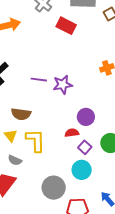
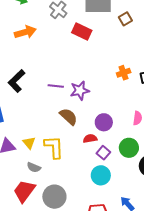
brown semicircle: (21, 114) -> (68, 117), moved, turned -144
gray circle: (54, 188) -> (54, 197), moved

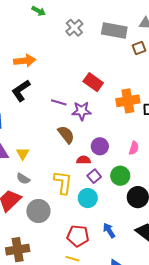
orange arrow: (25, 32) -> (25, 61), moved
red rectangle: (82, 32) -> (93, 82), moved
orange cross: (124, 73) -> (128, 101), size x1.6
yellow L-shape: (54, 147) -> (63, 183), moved

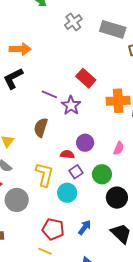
purple star: (82, 111) -> (71, 105), turned 30
brown semicircle: (66, 135) -> (41, 128), moved, turned -132
blue arrow: (109, 230) -> (85, 227), turned 63

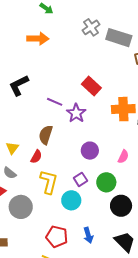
gray cross: (73, 22) -> (91, 27), moved
orange arrow: (20, 49) -> (38, 39), moved
red semicircle: (67, 154) -> (36, 157), moved, turned 112
blue arrow: (85, 227) -> (88, 235), turned 126

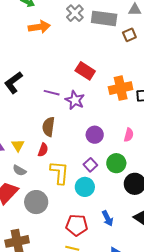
orange arrow: (38, 39) -> (39, 27), moved

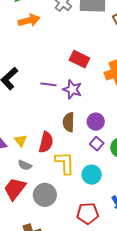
brown semicircle: (48, 127) -> (69, 122), moved
red semicircle: (43, 150) -> (46, 142), size x1.5
purple square: (90, 165) -> (97, 144), moved

